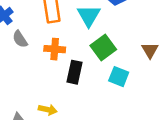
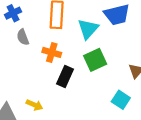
cyan square: (119, 77) -> (121, 100), moved

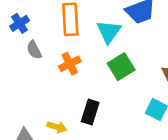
orange cross: (52, 52) -> (70, 64), turned -36
black rectangle: (65, 77) -> (90, 112), moved

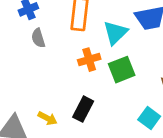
orange cross: (70, 64) -> (89, 60), moved

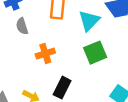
orange cross: (89, 60) -> (45, 54), moved

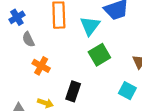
orange cross: (45, 54) -> (41, 66), moved, turned -36

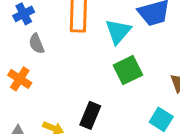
orange cross: (41, 66) -> (20, 79), moved

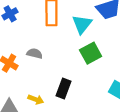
gray semicircle: (37, 44) -> (35, 53), moved, turned 128

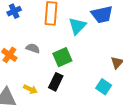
green square: (91, 53) -> (62, 57), moved

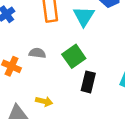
black rectangle: (56, 82) -> (88, 82), moved

